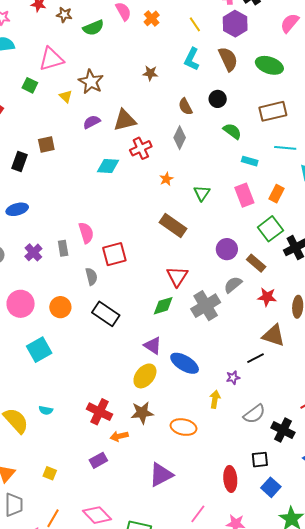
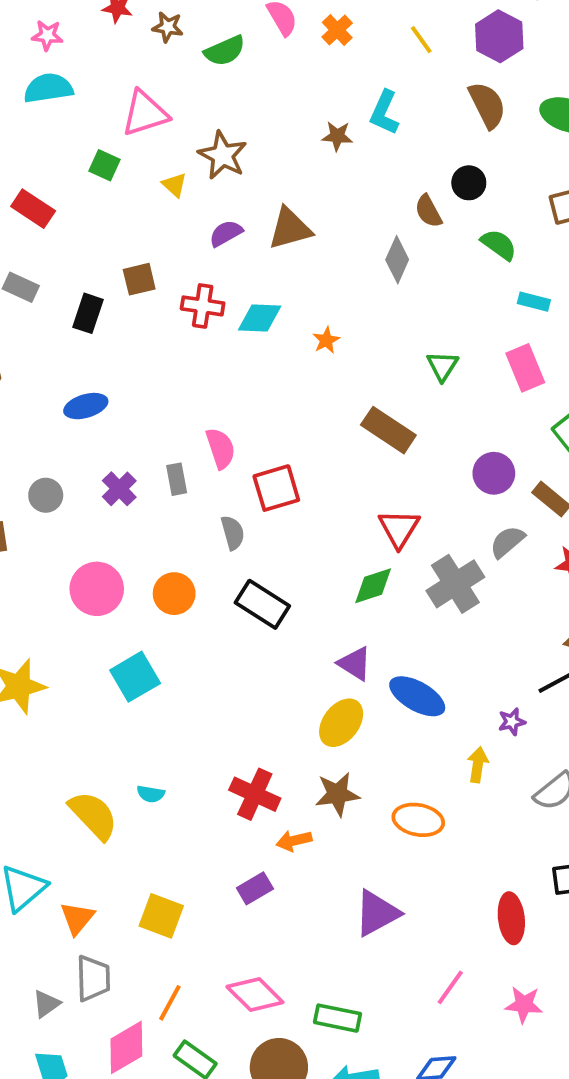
cyan L-shape: (192, 59) -> (384, 112), moved
brown semicircle: (185, 107) -> (428, 211), moved
red cross: (141, 148) -> (203, 306), moved, turned 35
orange star: (166, 179) -> (326, 340), moved
yellow square: (50, 473) -> (161, 916), size x1.6

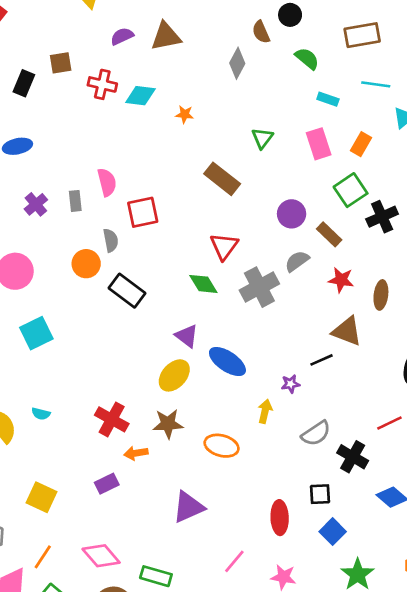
orange star: (326, 340) -> (185, 114), turned 30
green diamond: (373, 586) -> (203, 284), turned 72
orange circle: (174, 594) -> (86, 264), moved

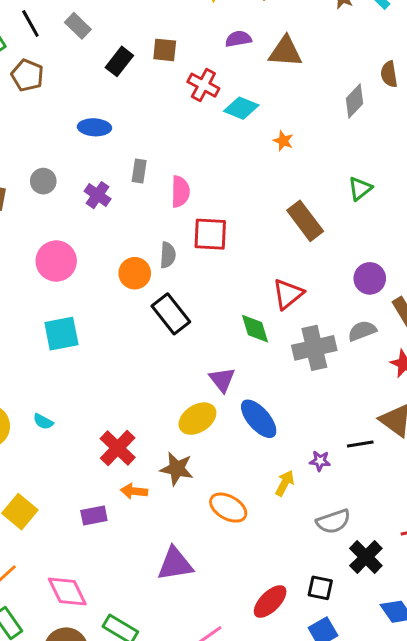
gray rectangle: (75, 201) -> (139, 171), moved
purple cross: (36, 204) -> (98, 195), turned -30
red ellipse: (280, 518) -> (270, 602), turned 32

